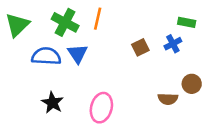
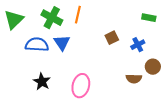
blue cross: (173, 44) -> (138, 45), moved

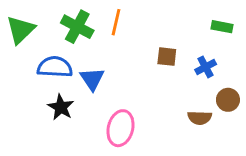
brown square: (112, 38) -> (167, 57), turned 32
blue triangle: (62, 43) -> (92, 79), moved
black star: (42, 82) -> (61, 107), moved

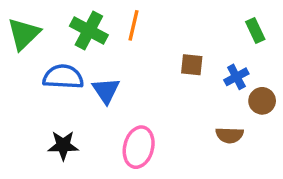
green rectangle: (222, 27) -> (255, 31), turned 54
brown circle: (228, 100) -> (262, 101), moved
black star: (61, 107) -> (63, 145), moved, turned -30

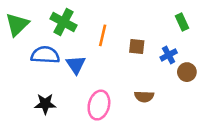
orange line: (133, 25) -> (103, 35), moved
brown semicircle: (230, 135) -> (144, 97), moved

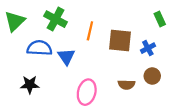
brown square: (137, 46) -> (120, 41), size x1.6
brown circle: (187, 72) -> (152, 76), moved
black star: (45, 104) -> (30, 85), moved

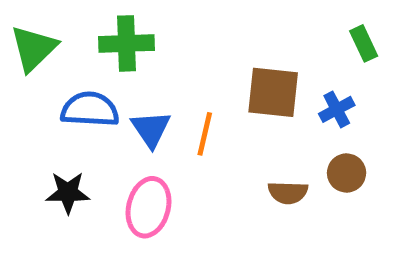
green cross: (56, 19) -> (126, 43), turned -30
orange line: (90, 31) -> (205, 134), moved
pink ellipse: (87, 92) -> (149, 207), moved

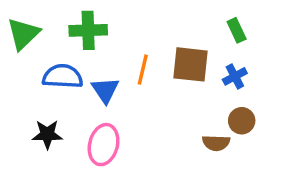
green rectangle: (364, 43) -> (237, 30), moved
orange line: (205, 134) -> (143, 70), moved
brown semicircle: (288, 193) -> (216, 143), moved

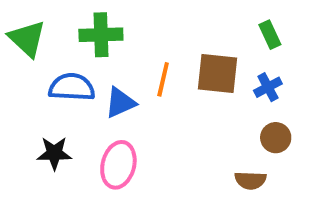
green triangle: (23, 34) -> (27, 39), turned -33
blue triangle: (105, 90) -> (120, 103), turned 40
brown semicircle: (216, 143) -> (250, 180), moved

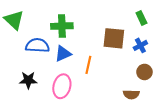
green cross: (101, 35) -> (62, 26), moved
orange line: (163, 79) -> (88, 65), moved

